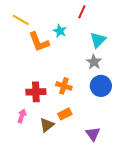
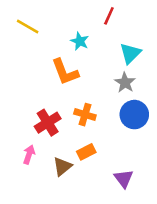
orange L-shape: (39, 42) -> (65, 72), moved
red cross: (36, 92) -> (48, 123), turned -30

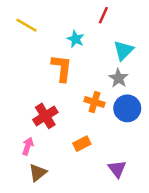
orange L-shape: (65, 72) -> (62, 68), turned -152
orange cross: (85, 115) -> (94, 102), moved
brown triangle: (62, 167) -> (38, 173), moved

